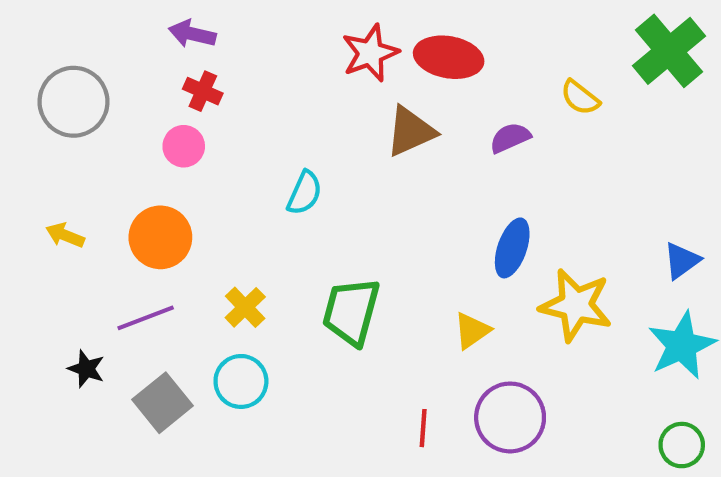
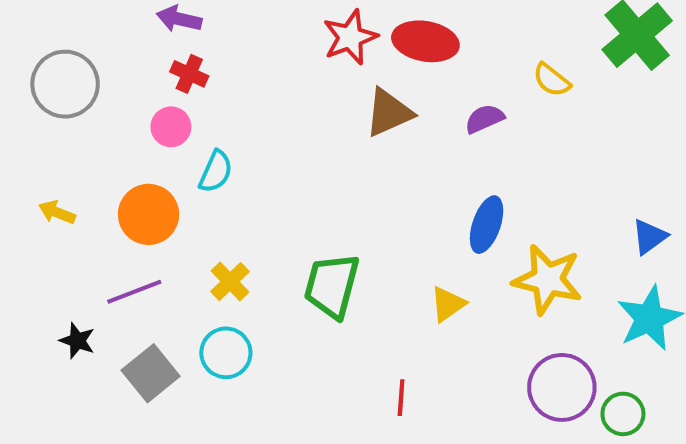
cyan semicircle: (305, 193) -> (216, 172), moved
purple circle: (510, 417) -> (562, 387), moved
green circle: (682, 445) -> (623, 414), moved

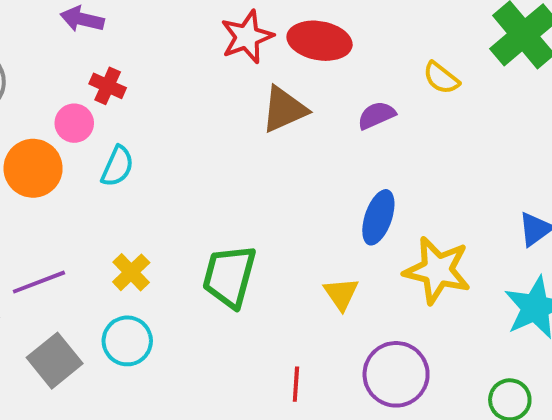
red cross: (189, 74) -> (108, 86), moved
orange circle: (149, 214) -> (33, 168), moved
yellow triangle: (448, 304) -> (341, 294), turned -30
purple circle: (562, 387) -> (396, 374), moved

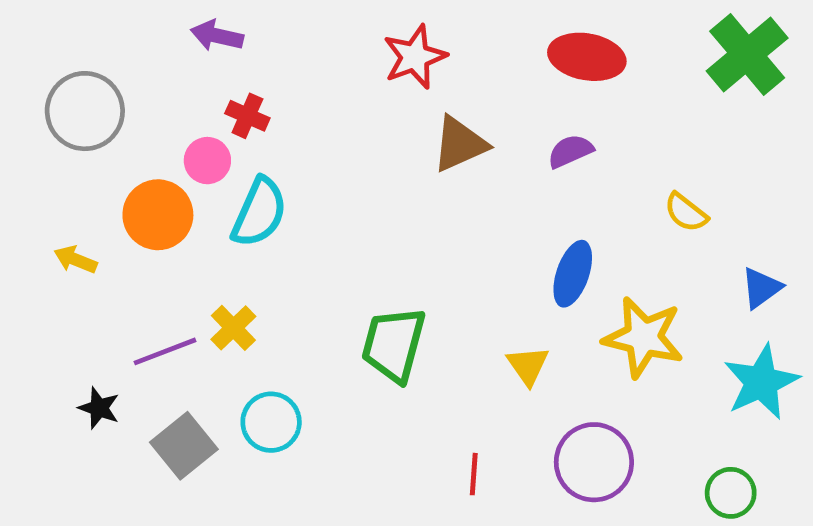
red ellipse: (320, 41) -> (587, 57), moved
yellow semicircle: (441, 78) -> (686, 212), moved
cyan semicircle: (117, 166) -> (259, 212), size x1.4
yellow cross: (131, 272) -> (233, 328), moved

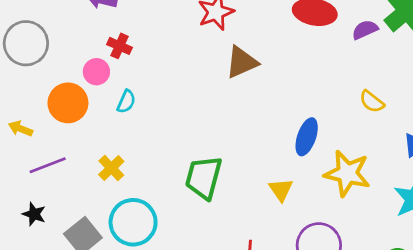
purple semicircle: (570, 151) -> (365, 30), moved
cyan semicircle: (259, 212) -> (126, 102), size x0.6
purple line: (165, 351) -> (48, 165), moved
cyan circle: (271, 422) -> (133, 222), size x1.4

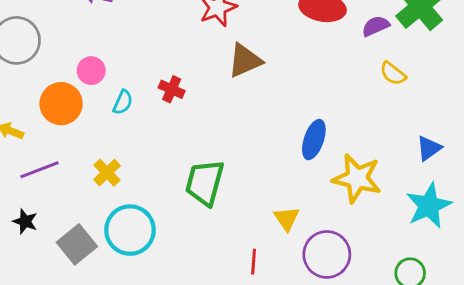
red cross: (119, 46) -> (172, 89), moved
yellow semicircle: (372, 102) -> (393, 73), moved
yellow triangle: (281, 190) -> (287, 219), moved

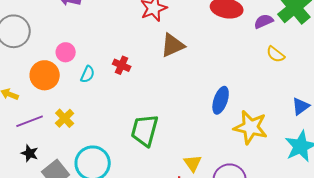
yellow cross: (107, 173) -> (65, 118), moved
yellow triangle: (287, 219) -> (193, 163), moved
black star: (25, 221) -> (30, 153), moved

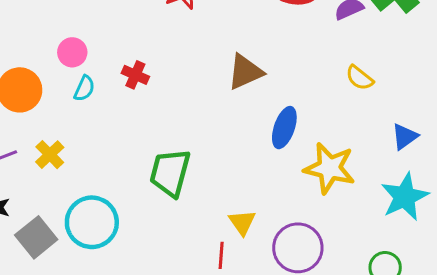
brown triangle: (173, 45) -> (245, 72), moved
pink circle: (66, 52) -> (72, 52), moved
yellow semicircle: (276, 54) -> (360, 78), moved

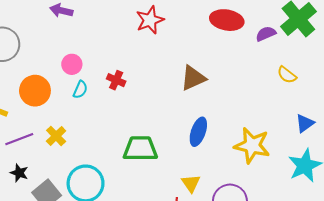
yellow semicircle: (360, 78) -> (287, 75), moved
blue ellipse: (284, 128) -> (198, 132), moved
green trapezoid: (170, 173) -> (140, 149), turned 75

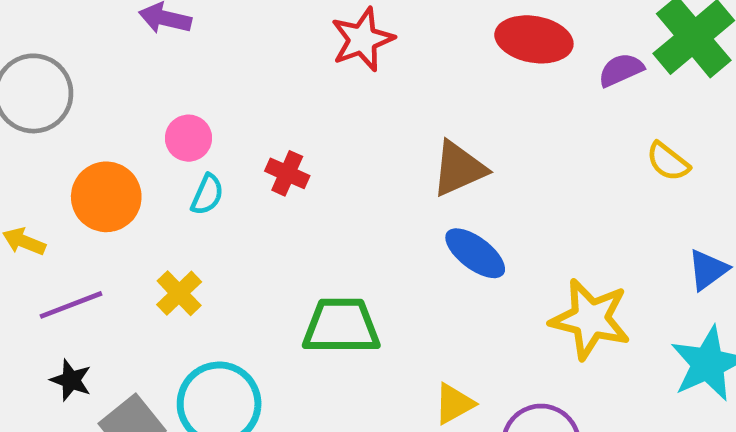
blue ellipse: (198, 132) -> (475, 253), moved, turned -72
yellow cross: (56, 136) -> (179, 293), moved
yellow triangle: (191, 183) -> (454, 404), turned 36

